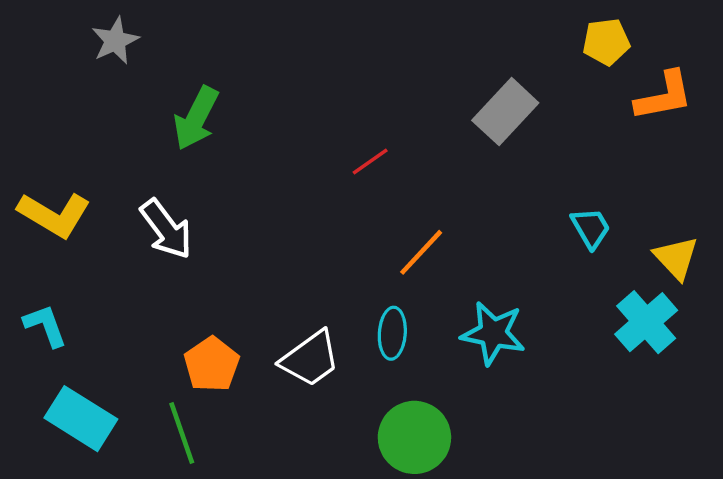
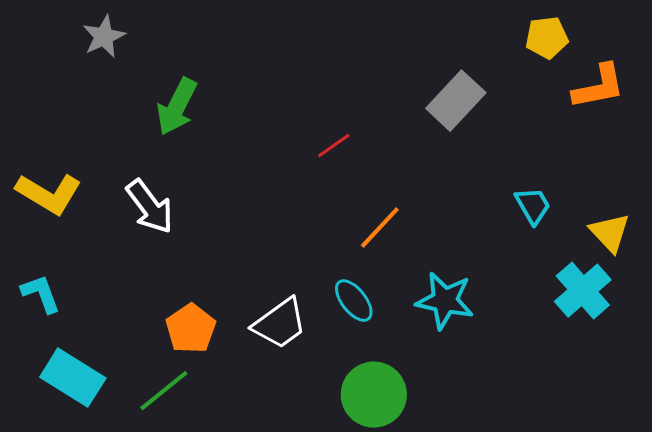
cyan ellipse: (392, 333) -> (354, 301), turned -42
green line: (182, 433) -> (164, 391), turned 70

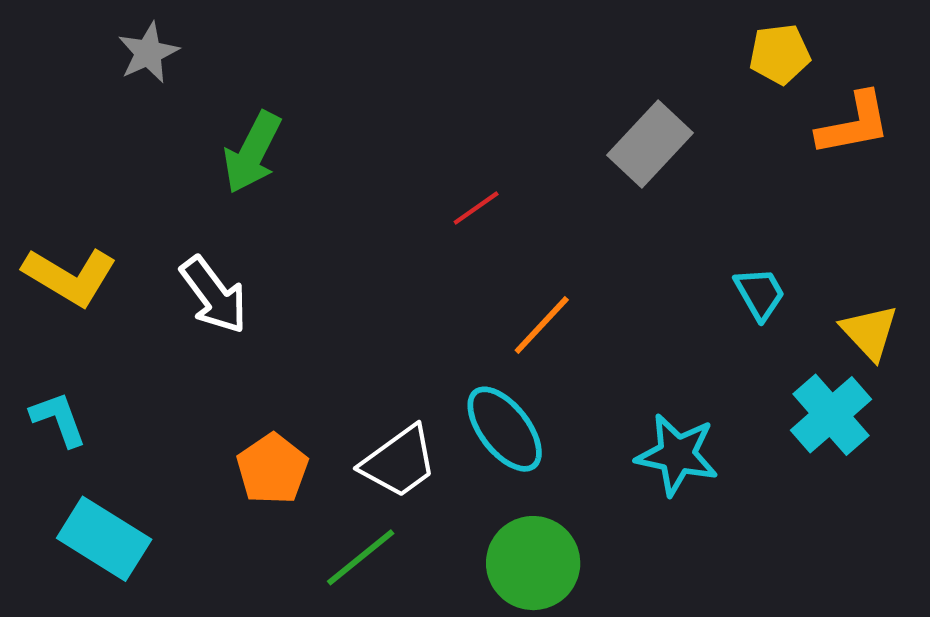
cyan ellipse: (354, 301) -> (505, 429), size x1.4
cyan star: (445, 301) -> (677, 455), moved
green line: (164, 391) -> (361, 557), moved

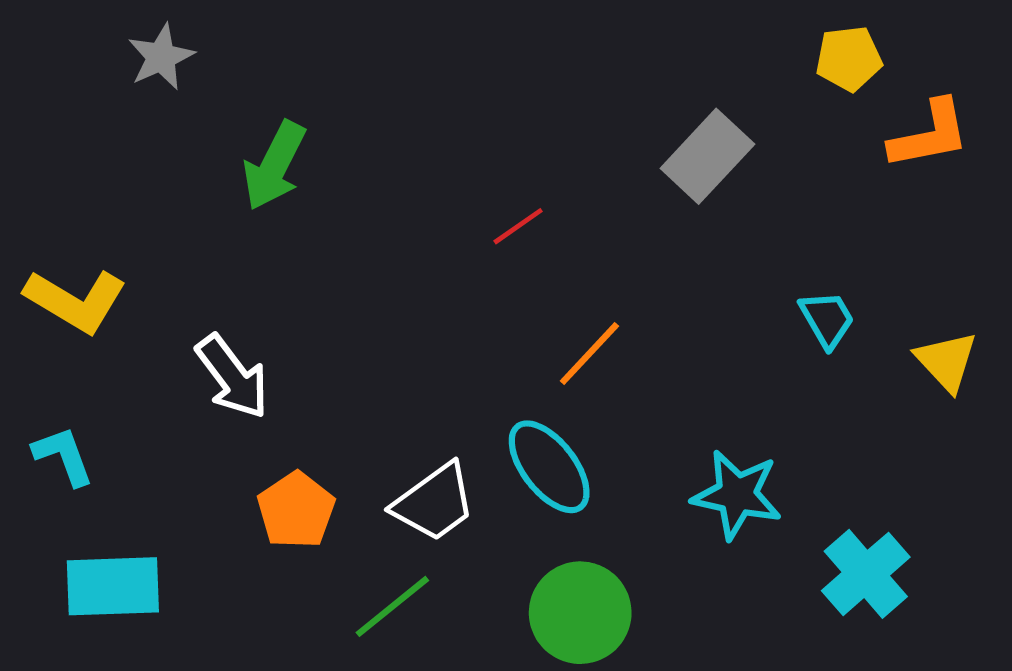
white arrow: (214, 295) -> (232, 377), moved
cyan cross: (831, 415) -> (866, 574), moved
cyan rectangle: (104, 539) -> (113, 586), turned -34

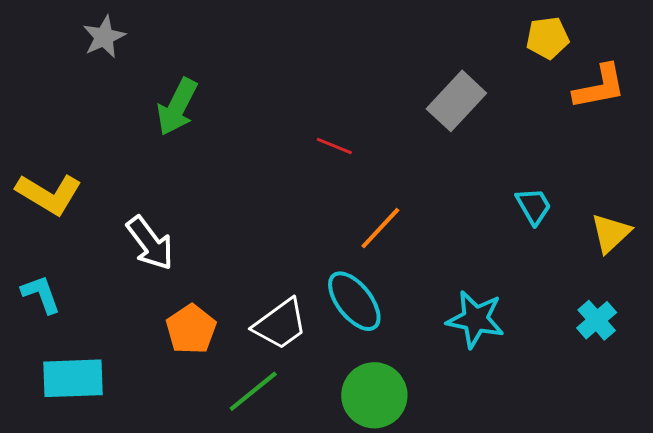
red line: (518, 226) -> (334, 146), turned 57
yellow triangle: (947, 361) -> (611, 233), turned 30
cyan cross: (866, 574) -> (597, 320), moved, size x0.7

